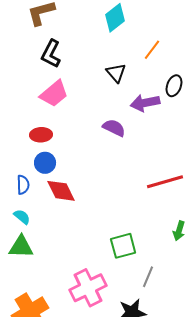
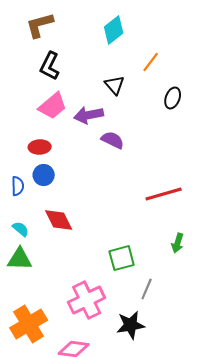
purple arrow: (145, 103) -> (89, 115), moved
blue semicircle: (23, 185) -> (18, 186), moved
red diamond: (61, 191) -> (59, 220), moved

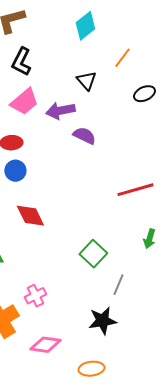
black ellipse: (173, 98) -> (144, 94), turned 45
green square: (122, 258) -> (93, 254), turned -32
pink cross: (87, 300) -> (35, 296), moved, size x0.6

